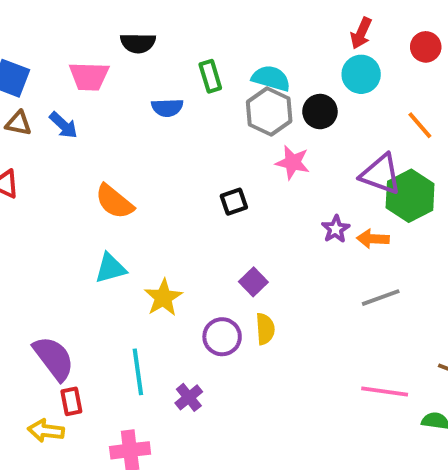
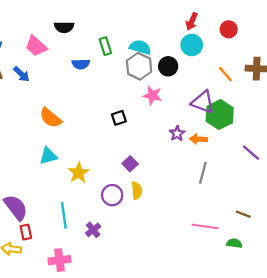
pink trapezoid: (89, 76) -> (36, 46), turned 40
gray line: (381, 298) -> (203, 173), turned -55

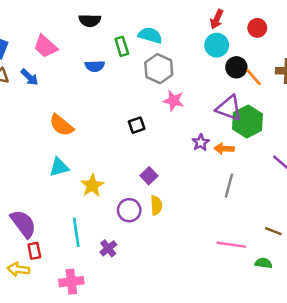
black semicircle: (64, 27) -> (90, 20), moved
cyan semicircle: (140, 47) -> (150, 35), moved
black circle: (168, 66) -> (236, 67), moved

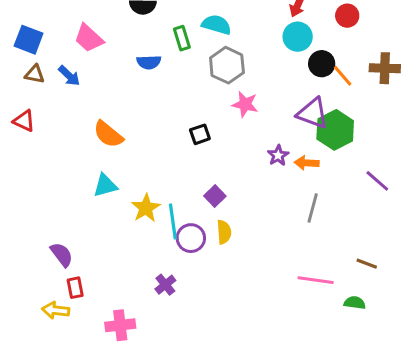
purple semicircle: (23, 224) -> (62, 255), size x0.7
cyan line: (76, 232) -> (173, 222), moved

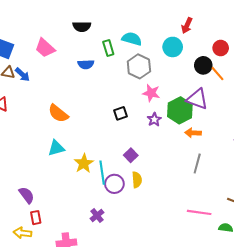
red circle: (347, 16) -> (221, 48), moved
cyan circle: (298, 37) -> (173, 47), moved
blue arrow: (69, 76) -> (22, 75), moved
green hexagon: (335, 130) -> (180, 110), moved
purple star: (278, 155) -> (154, 120), moved

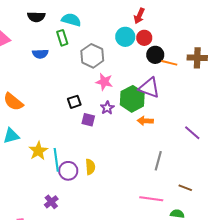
cyan semicircle: (132, 39) -> (71, 20), moved
red circle: (221, 48) -> (144, 38), moved
orange line: (218, 74) -> (169, 63), turned -35
purple square: (131, 155) -> (88, 120), moved, turned -32
gray line: (197, 163) -> (158, 161), moved

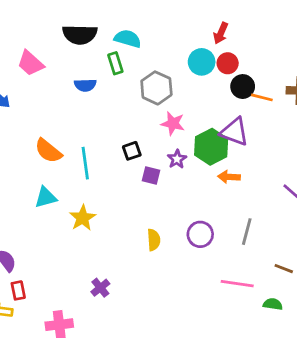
black semicircle: (36, 17) -> (80, 35), size x1.4
cyan line: (56, 160) -> (85, 163), moved
purple circle: (68, 171) -> (200, 234), moved

